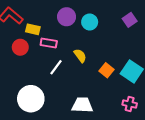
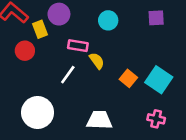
purple circle: (67, 17) -> (59, 14), moved
purple square: (130, 20) -> (156, 18), turned 32
yellow rectangle: (33, 29) -> (40, 29), turned 56
pink rectangle: (49, 43) -> (78, 46), moved

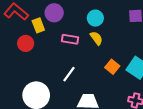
yellow semicircle: (97, 61) -> (96, 38), moved
white line: (68, 75) -> (69, 74), moved

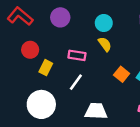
yellow rectangle: (38, 25) -> (46, 68), moved, turned 48
pink rectangle: (70, 39) -> (77, 55), moved

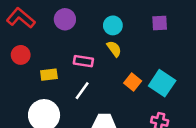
red circle: (30, 50) -> (21, 55), moved
yellow rectangle: (46, 68) -> (49, 75), turned 56

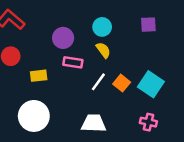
purple circle: (65, 19) -> (63, 38), moved
white line: (82, 91) -> (98, 82), moved

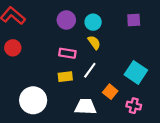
purple circle: (63, 38) -> (66, 20), moved
yellow rectangle: (39, 76) -> (65, 77), moved
orange square: (122, 83) -> (110, 92), moved

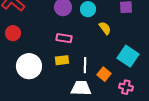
yellow semicircle: (94, 42) -> (105, 28), moved
white line: (90, 70) -> (85, 65), moved, turned -35
white circle: (33, 100) -> (29, 66), moved

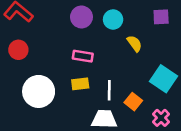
pink cross: (126, 87) -> (161, 118), turned 32

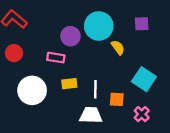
purple circle: (81, 17) -> (70, 36), moved
cyan circle: (113, 20) -> (99, 26), size x1.6
pink rectangle: (83, 56) -> (56, 58), moved
orange square: (133, 102) -> (117, 99), turned -35

